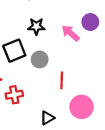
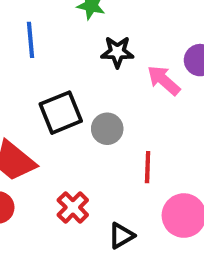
black star: (36, 26) -> (117, 52), moved
red cross: (14, 95) -> (73, 207), moved, turned -35

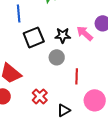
black star: (117, 52) -> (63, 35), moved
black square: (61, 113) -> (34, 37), moved

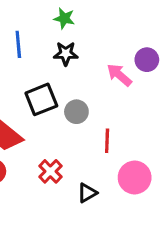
black star: (63, 35) -> (66, 54), moved
black square: (34, 37) -> (41, 99), moved

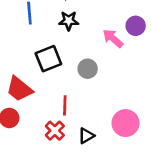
gray circle: (76, 112) -> (88, 69), moved
red line: (107, 141) -> (65, 105), moved
red cross: (50, 171) -> (55, 131), moved

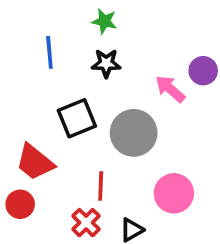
gray circle: (88, 69) -> (134, 133), size x1.6
pink circle: (126, 123) -> (174, 193), moved

